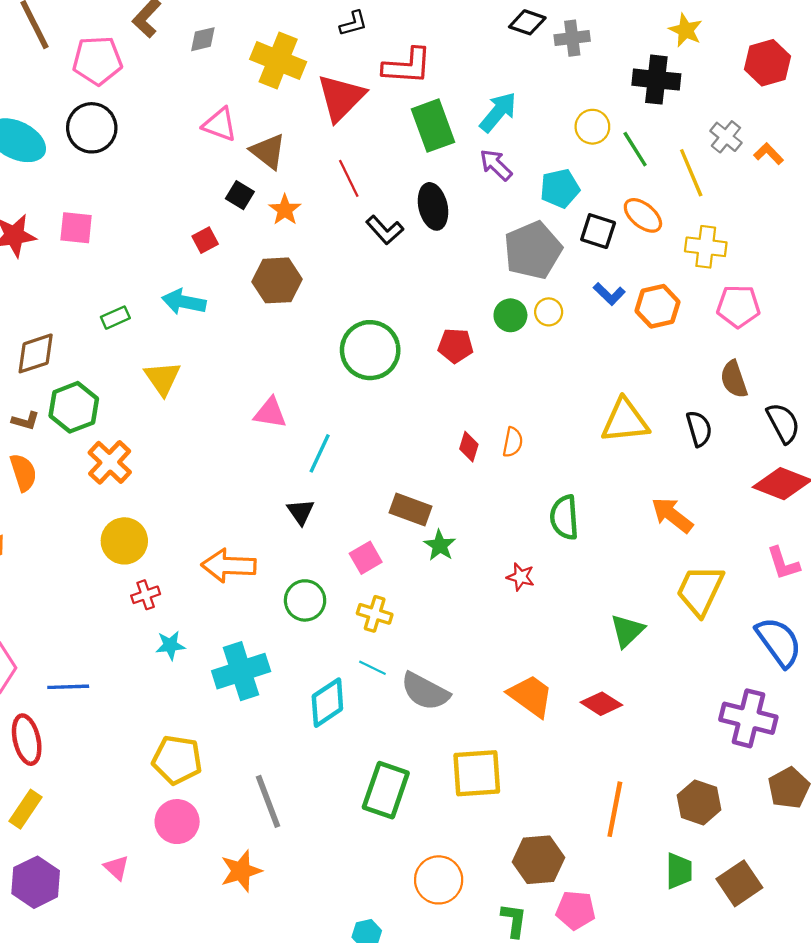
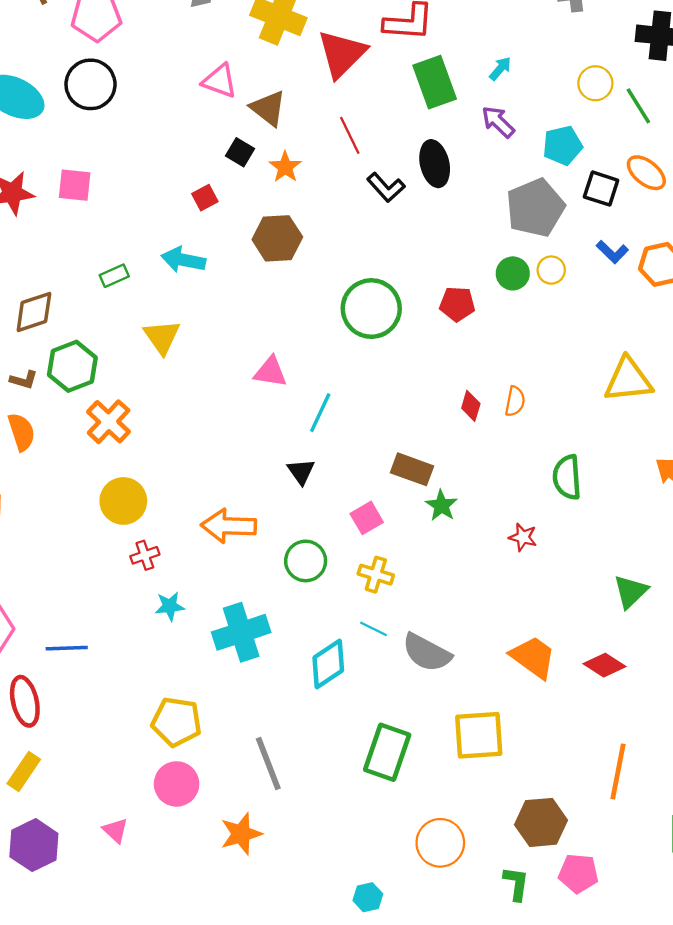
cyan arrow: (498, 112) -> (500, 69), size x0.6

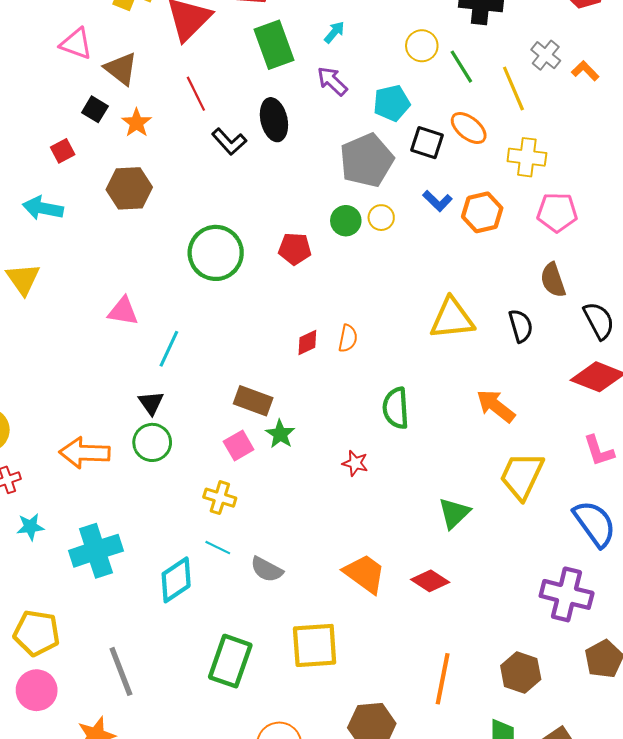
red diamond: (471, 406) -> (307, 342), turned 48
pink square: (367, 518) -> (239, 446), moved
green circle: (306, 561) -> (152, 442), moved
gray semicircle: (427, 653) -> (267, 569), size x0.7

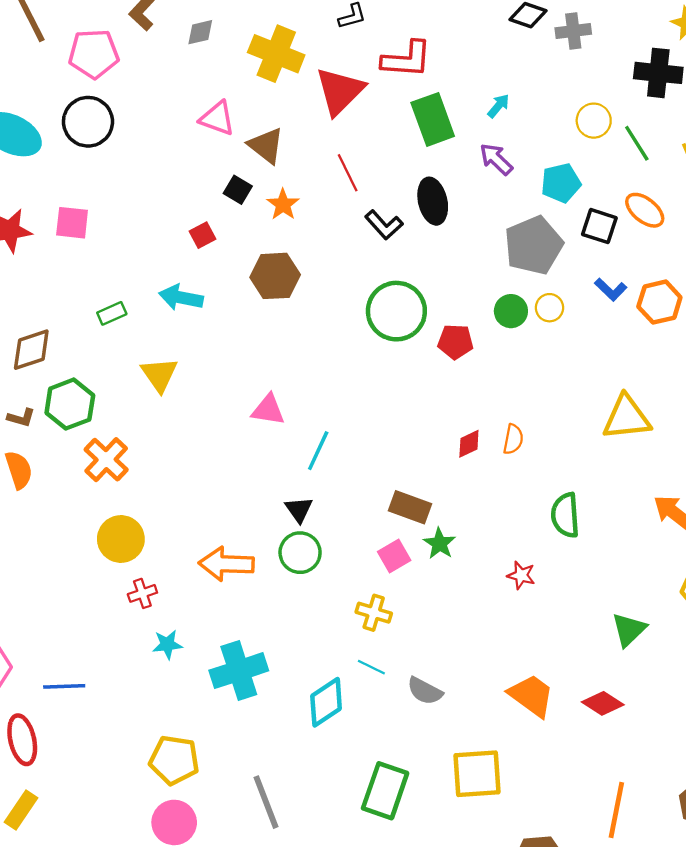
green circle: (216, 253) -> (396, 311), moved

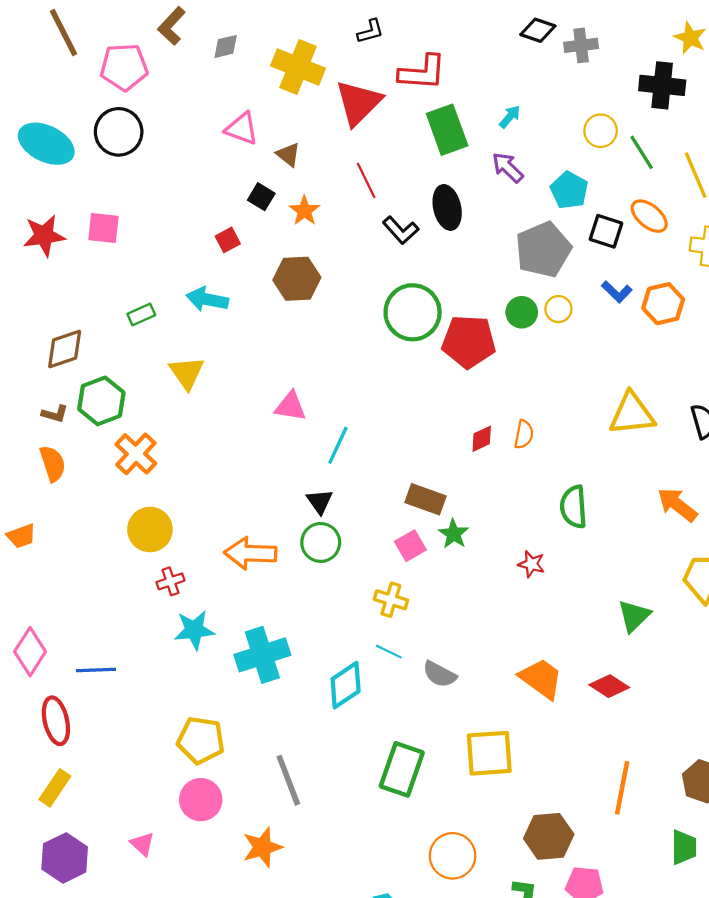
brown triangle: (266, 146) -> (288, 155), size x0.7
cyan pentagon: (561, 183) -> (569, 190), turned -30
red pentagon: (455, 342) -> (469, 341), size x1.6
cyan star: (167, 644) -> (194, 630), size x1.4

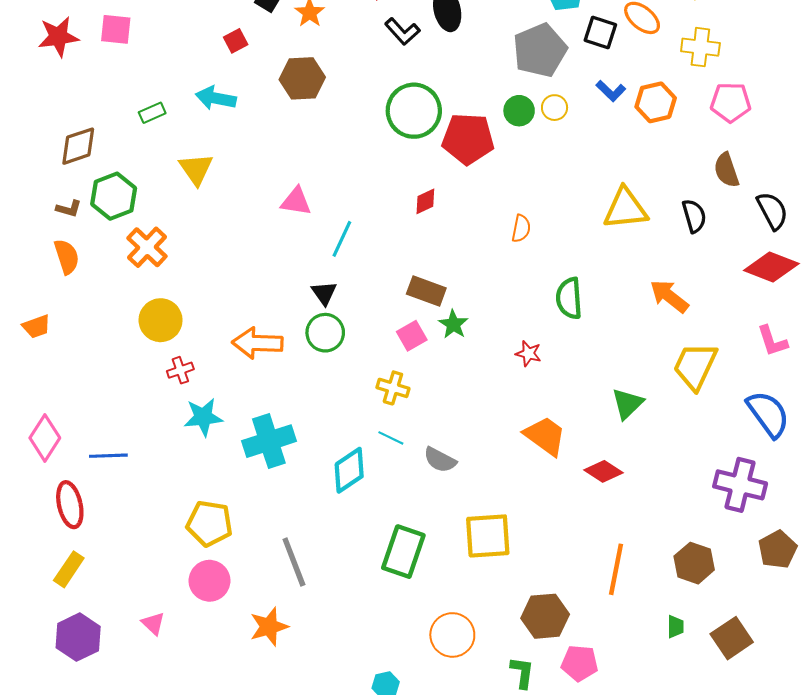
red diamond: (482, 439) -> (425, 201), moved
orange trapezoid: (541, 679) -> (545, 436), moved
green trapezoid: (684, 847) -> (675, 627), size x0.7

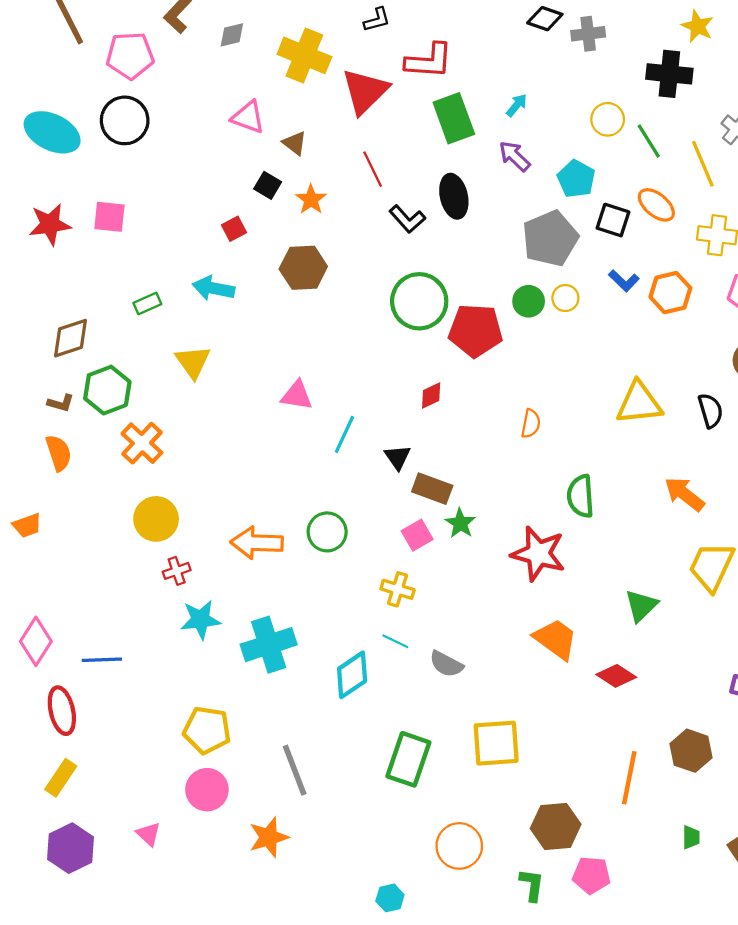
black triangle: (324, 293) -> (398, 457), moved
red star: (528, 354) -> (538, 554), size x2.0
brown hexagon: (694, 563) -> (691, 751), moved

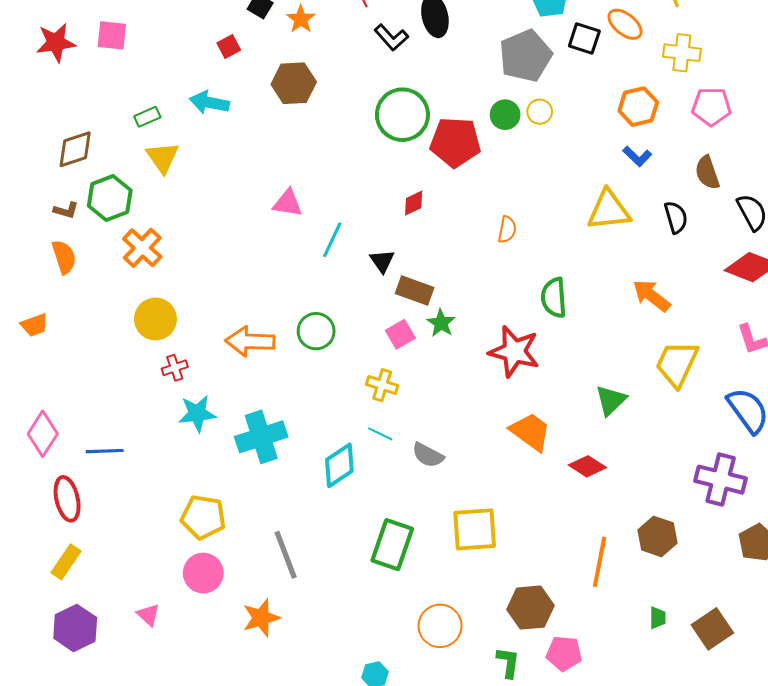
blue L-shape: (624, 281) -> (637, 156), moved
yellow triangle: (193, 362) -> (163, 157), moved

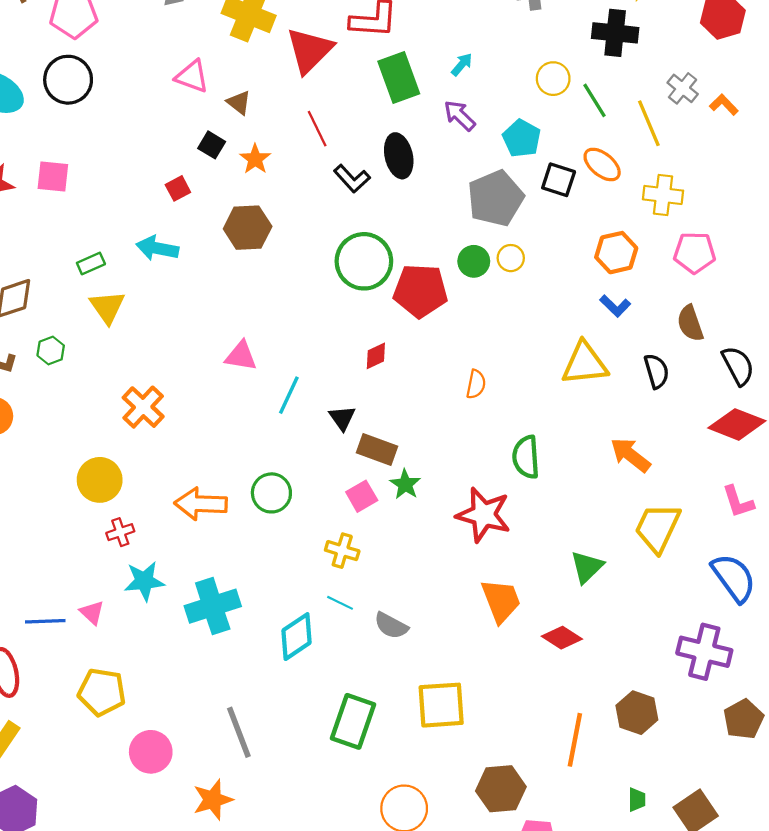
green hexagon: (110, 198) -> (51, 350), size x0.6
orange cross: (142, 248) -> (143, 407), moved
orange trapezoid: (530, 432) -> (501, 601), turned 33
yellow pentagon: (203, 517) -> (102, 692), moved
pink triangle: (148, 615) -> (92, 613), moved

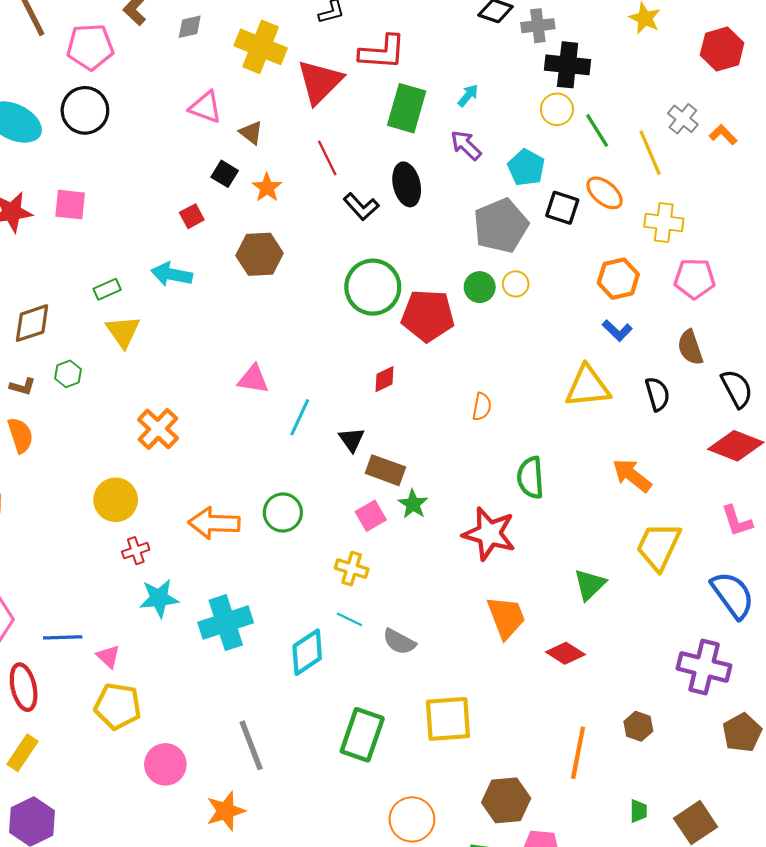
black cross: (615, 33) -> (568, 65), moved
green rectangle: (399, 78) -> (407, 108), turned 36
pink triangle: (92, 613) -> (108, 656), moved
brown hexagon: (637, 713) -> (638, 726), size x0.7

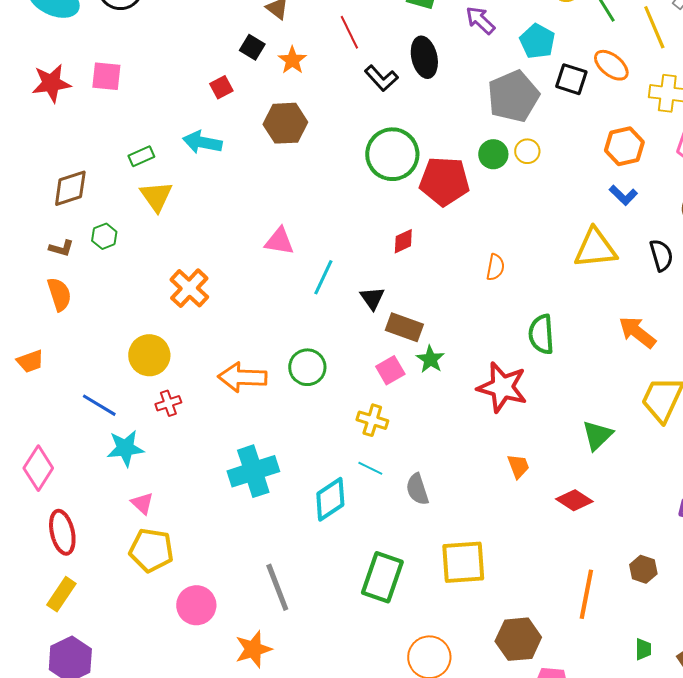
cyan star: (159, 598) -> (125, 448), moved
orange trapezoid: (506, 617) -> (518, 466), size x0.6
blue line: (63, 637) -> (99, 405), moved, turned 33
gray semicircle: (399, 642) -> (417, 489), turned 44

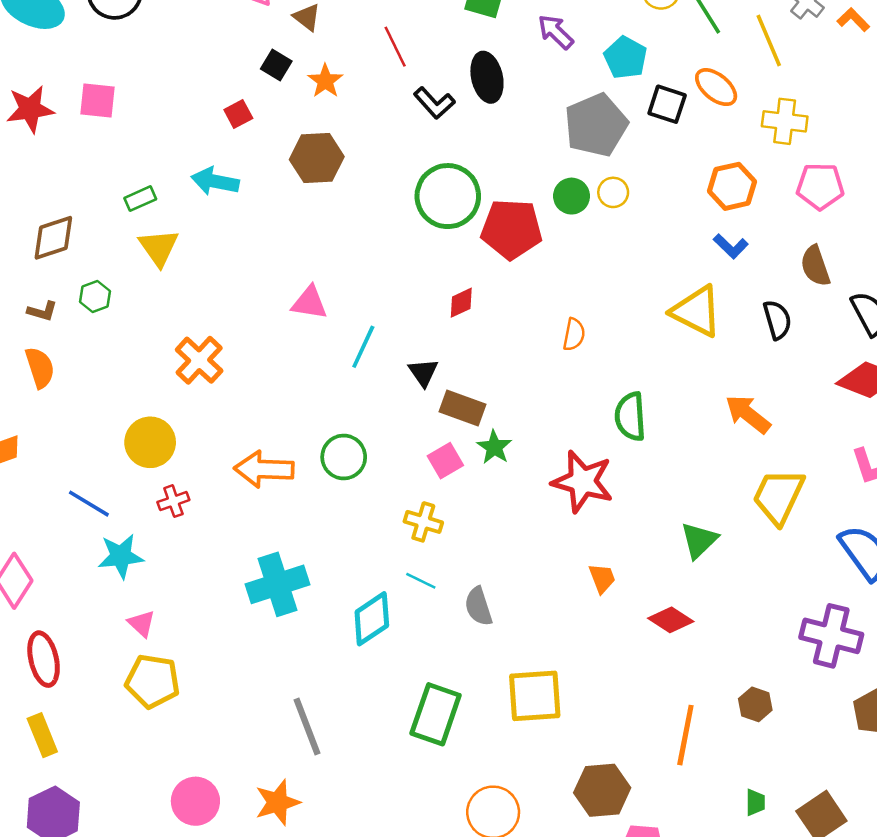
yellow triangle: (595, 248) -> (696, 311), turned 33
yellow rectangle: (61, 594) -> (42, 735), turned -56
pink circle: (196, 605) -> (195, 801), moved

